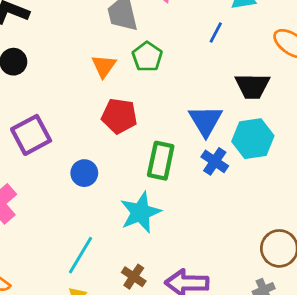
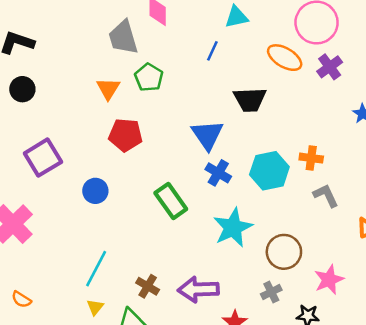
cyan hexagon: (253, 139) -> (269, 171), moved
green rectangle: (161, 161) -> (171, 201), moved, turned -44
cyan star: (140, 212) -> (233, 228), moved

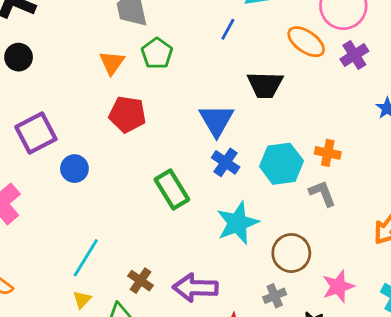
blue circle: (95, 191) -> (74, 169), moved
gray L-shape: (326, 196) -> (322, 193), moved

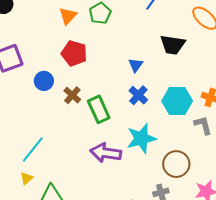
blue triangle: (217, 120) -> (136, 65), size x0.6
blue circle: (74, 169) -> (44, 81), moved
brown cross: (140, 281) -> (72, 95), moved
purple arrow: (195, 288) -> (106, 153), moved

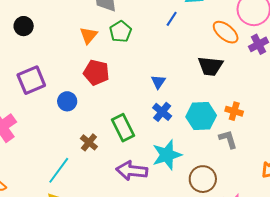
black trapezoid: (173, 45) -> (210, 66), moved
brown cross: (72, 95) -> (89, 142), moved

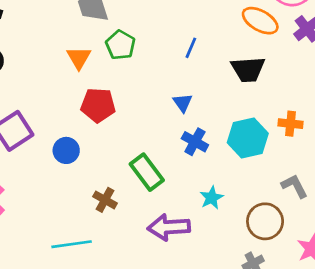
blue line: (172, 19) -> (191, 48), moved
gray L-shape: (228, 139) -> (295, 186), moved
cyan star: (167, 155) -> (212, 198), size x0.6
cyan line: (59, 170) -> (72, 244), turned 56

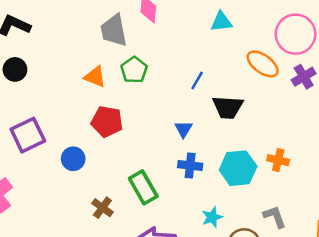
orange triangle: (79, 58) -> (95, 77), turned -45
black trapezoid: (248, 69) -> (228, 107), moved
blue cross: (195, 142) -> (190, 166), turned -30
cyan star: (212, 198) -> (212, 217), moved

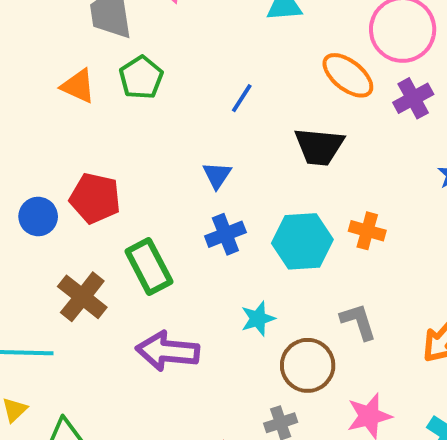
black trapezoid: (228, 107) -> (319, 147), moved
red pentagon: (107, 122) -> (95, 198), moved
blue cross: (190, 166) -> (225, 234), turned -30
brown cross: (102, 208) -> (82, 297), size x1.4

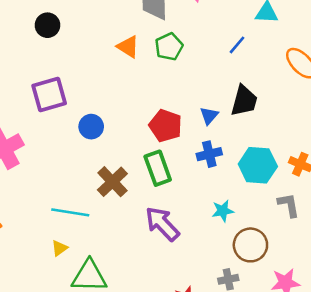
blue line: (242, 98) -> (237, 45), moved
black trapezoid: (319, 147) -> (244, 101), moved, turned -88
red pentagon: (95, 198) -> (166, 126), moved
gray L-shape: (358, 322) -> (289, 205), moved
purple arrow: (168, 351) -> (162, 224), turned 33

